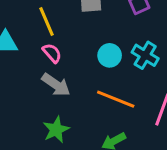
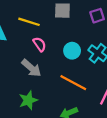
yellow line: (47, 22) -> (29, 22), turned -55
pink semicircle: (52, 53) -> (40, 44), moved

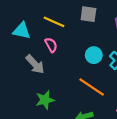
pink semicircle: (40, 44) -> (51, 45), moved
gray arrow: (31, 68) -> (35, 64), moved

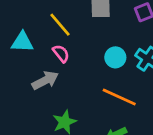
yellow line: (54, 22) -> (60, 25), turned 35
gray arrow: (35, 64) -> (45, 80), turned -65

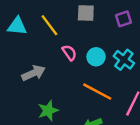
cyan triangle: (22, 42) -> (17, 26), moved
pink semicircle: (61, 54) -> (69, 53), moved

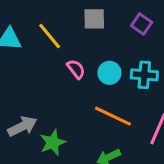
purple square: (123, 19) -> (142, 24), turned -35
cyan cross: (124, 60) -> (144, 75), turned -30
gray arrow: (33, 73) -> (22, 126), moved

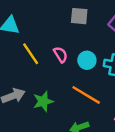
yellow line: (50, 36) -> (31, 54), moved
green star: (53, 142) -> (43, 101), moved

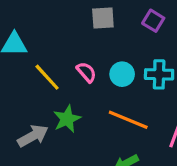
green star: (43, 101) -> (67, 119), moved

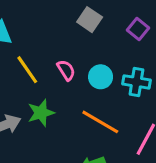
gray square: (103, 18) -> (90, 20), turned 30

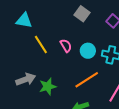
green star: (41, 113) -> (48, 87), moved
orange line: (100, 122) -> (87, 80), turned -65

